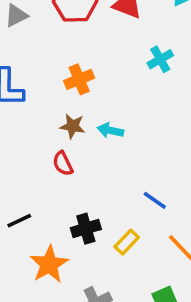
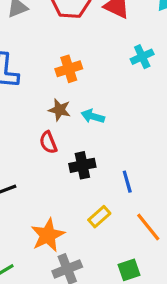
blue line: (155, 200) -> (127, 182), turned 35
black cross: (86, 229) -> (82, 165), moved
orange star: (49, 264) -> (48, 235), moved

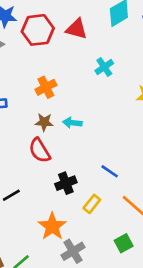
red semicircle: (48, 142) -> (40, 150), size x1.4
black cross: (82, 165) -> (66, 183), moved
blue line: (127, 182) -> (110, 171), turned -30

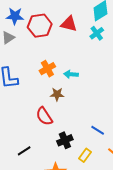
cyan cross: (104, 67) -> (97, 33), moved
brown star: (44, 122) -> (57, 94), moved
cyan arrow: (72, 123) -> (71, 74), moved

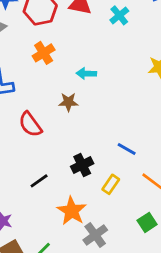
orange cross: (47, 69) -> (44, 53), moved
red semicircle: (44, 116) -> (30, 124), moved
black line: (24, 151) -> (39, 181), moved

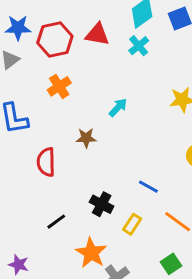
cyan arrow: (86, 74) -> (118, 107), moved, turned 132
red semicircle: (30, 124) -> (46, 162), turned 36
black cross: (82, 165) -> (102, 204), turned -35

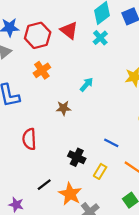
red triangle: (97, 34) -> (69, 30), turned 30
red semicircle: (46, 162) -> (29, 139), moved
black line: (56, 222) -> (44, 185), moved

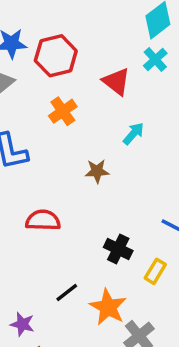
red triangle: (69, 30) -> (116, 82), moved
red semicircle: (29, 139) -> (43, 220), turned 95

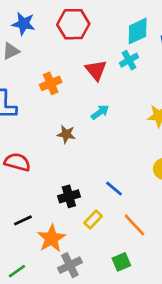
red hexagon: (56, 56) -> (73, 24), moved
black cross: (118, 249) -> (69, 196), turned 35

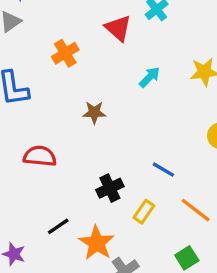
cyan arrow: (100, 112) -> (150, 77), moved

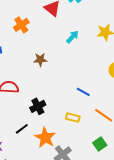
black cross: (110, 188) -> (38, 106), moved
yellow rectangle: (144, 212) -> (73, 118), turned 72

